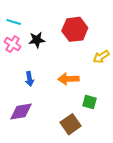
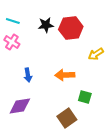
black star: (37, 40) -> (46, 25), moved

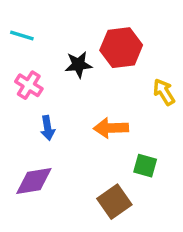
black star: (46, 25) -> (78, 65), moved
pink cross: (12, 42) -> (29, 85), moved
yellow arrow: (96, 54) -> (164, 92), turned 91

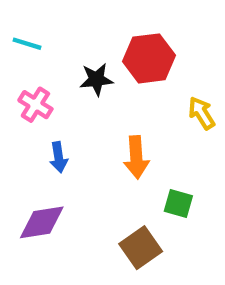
orange arrow: (111, 128) -> (136, 157), turned -92

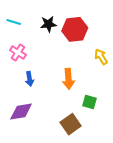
black star: (96, 79) -> (48, 24), moved

